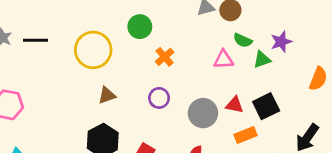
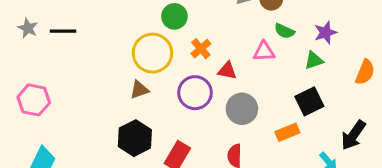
yellow circle: (93, 50) -> (152, 53), moved
green triangle: (262, 60) -> (314, 60), moved
purple circle: (159, 98) -> (195, 93), size x1.5
red triangle: (235, 105) -> (227, 71), moved

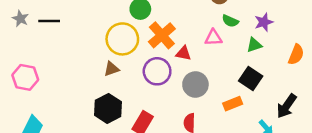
orange cross: (201, 49) -> (162, 35), size x1.6
black square: (309, 101) -> (251, 78), turned -30

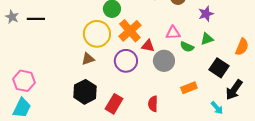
green semicircle: (230, 21) -> (187, 47), moved
purple star: (264, 22) -> (206, 14), moved
pink hexagon: (25, 77) -> (24, 81), moved
black square: (251, 78) -> (219, 68), moved
gray circle: (195, 84) -> (164, 61), moved

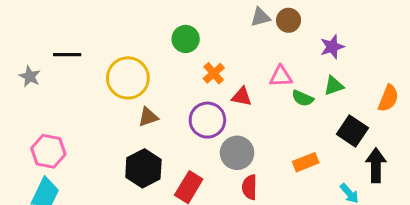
gray star: (12, 17) -> (30, 76), moved
orange cross: (130, 31) -> (214, 73), size x0.6
yellow circle: (97, 34) -> (128, 78), moved
gray circle: (164, 61) -> (237, 153), moved
black arrow: (234, 90) -> (376, 165), turned 145

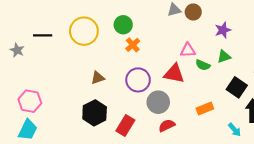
orange cross: (214, 73) -> (133, 45), moved
yellow circle: (128, 78) -> (84, 31), moved
red triangle: (242, 97) -> (174, 74), moved, size x1.5
red semicircle: (250, 187) -> (167, 126), turned 63

